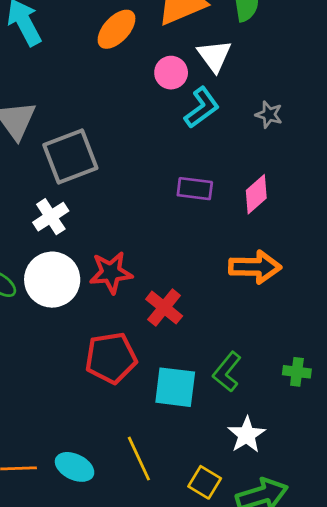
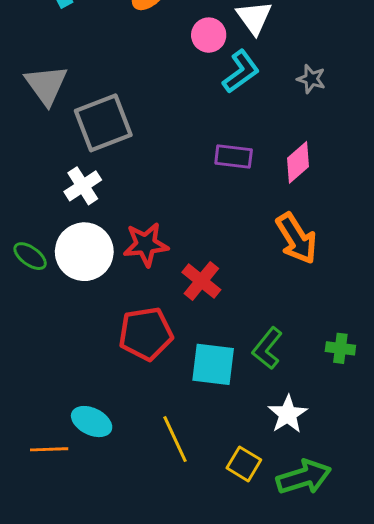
orange arrow: (255, 267) -> (297, 239), turned 57
cyan ellipse: (75, 467) -> (92, 422), moved

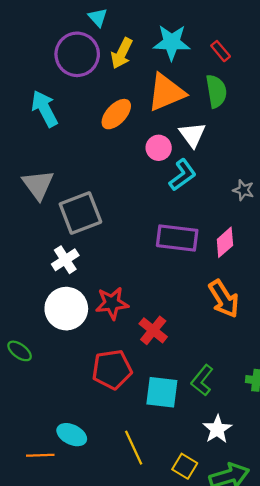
gray star: (311, 79) -> (243, 190), moved
purple rectangle: (234, 157) -> (177, 238), size x1.5
green ellipse: (30, 256) -> (20, 351), moved

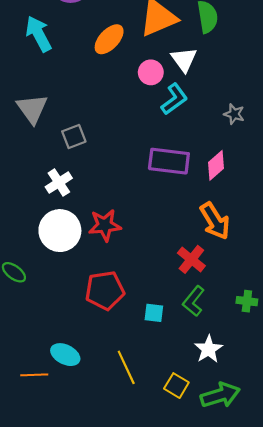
gray square: (80, 213) -> (74, 137), size x0.6
red cross: (153, 330) -> (191, 259), moved
cyan square: (162, 392) -> (154, 313), size x0.6

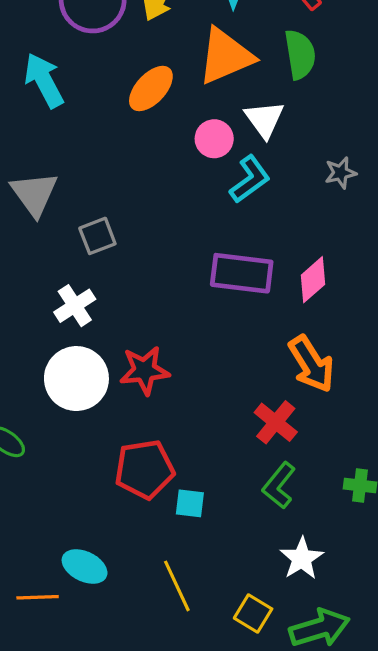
gray star: (234, 114) -> (341, 173), moved, turned -30
cyan square: (154, 313) -> (190, 503), moved

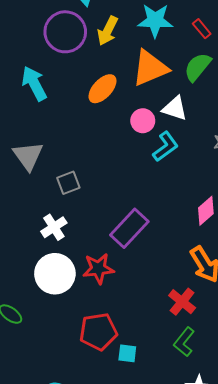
green semicircle: (300, 54) -> (198, 67), turned -132
white triangle: (264, 119) -> (175, 108), turned -36
purple rectangle: (242, 273) -> (129, 228), moved, turned -54

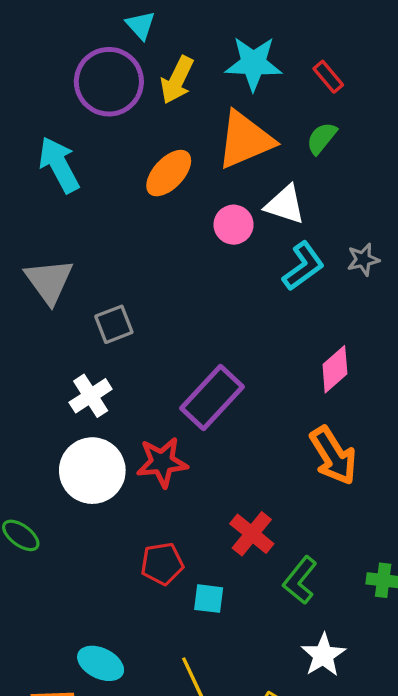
green semicircle: (198, 67) -> (322, 138), size x0.7
cyan L-shape: (166, 147) -> (303, 266), moved
red cross: (182, 302) -> (252, 534), moved
red pentagon: (98, 332) -> (162, 564), size x0.7

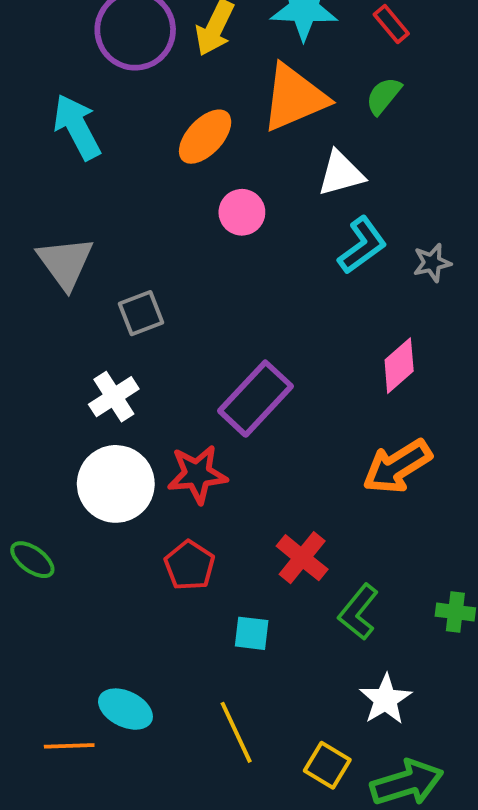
white triangle: (285, 205) -> (341, 173), turned -33
pink circle: (234, 225) -> (242, 212), moved
gray star: (363, 260) -> (432, 263), moved
orange arrow: (333, 456) -> (397, 466), turned 90
red pentagon: (162, 564) -> (190, 565), moved, turned -30

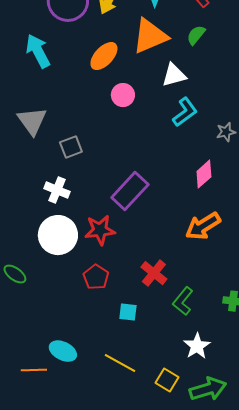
gray star: (432, 263) -> (226, 132), moved
white cross: (114, 397) -> (57, 190), turned -35
yellow line: (236, 732) -> (120, 363), turned -36

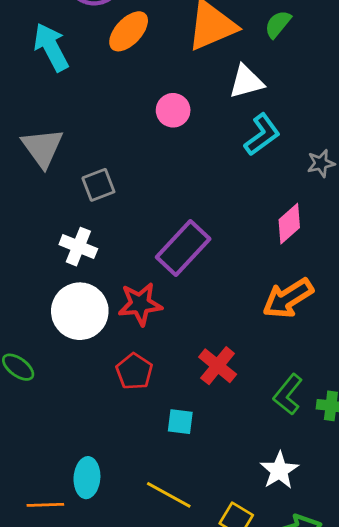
orange ellipse: (104, 56) -> (129, 31), moved
green L-shape: (183, 301) -> (288, 394), moved
cyan ellipse: (63, 351) -> (87, 478), turned 68

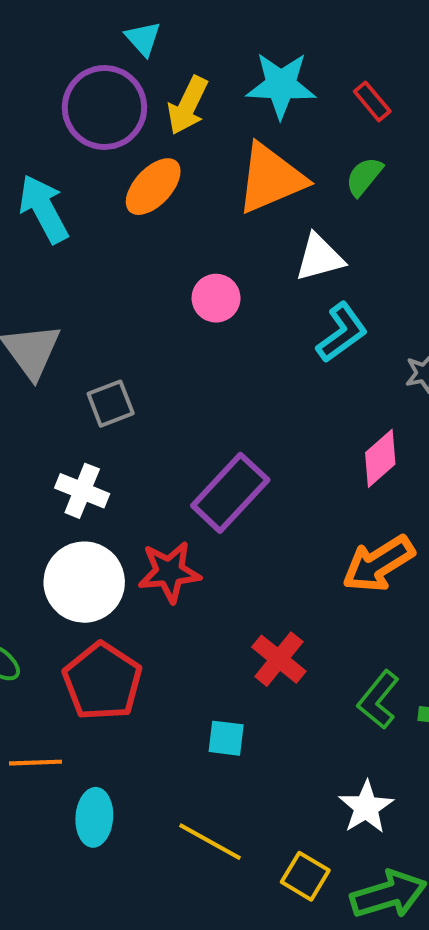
red pentagon: (134, 371) -> (102, 681), moved, size x1.5
orange line: (45, 505) -> (36, 763), moved

